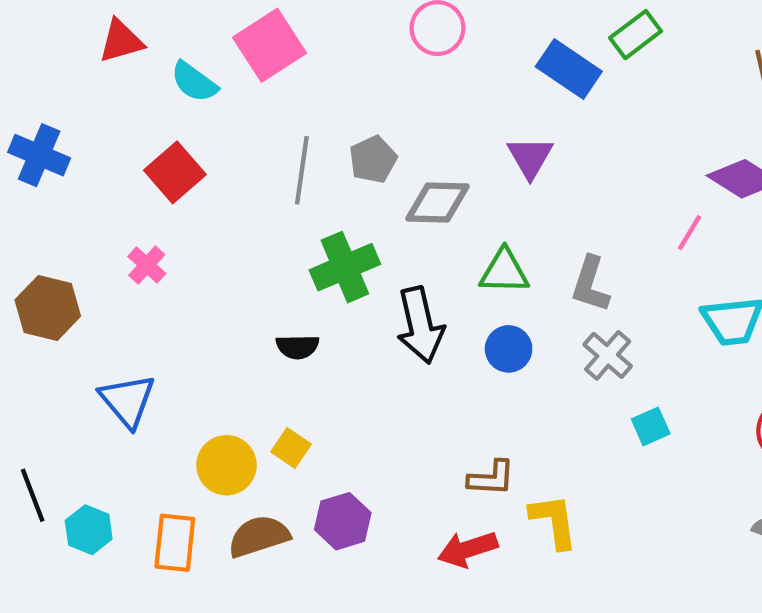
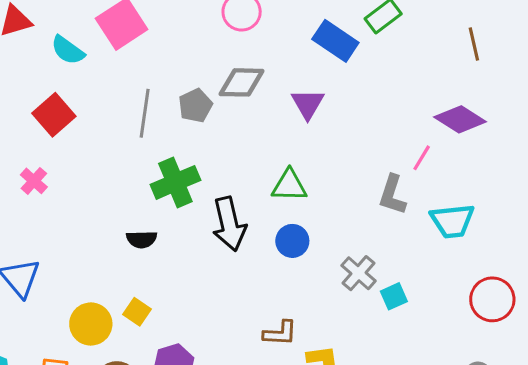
gray diamond: (438, 202) -> (242, 82), moved
gray L-shape: (590, 284) -> (392, 195), moved
gray cross: (608, 355) -> (358, 273), moved

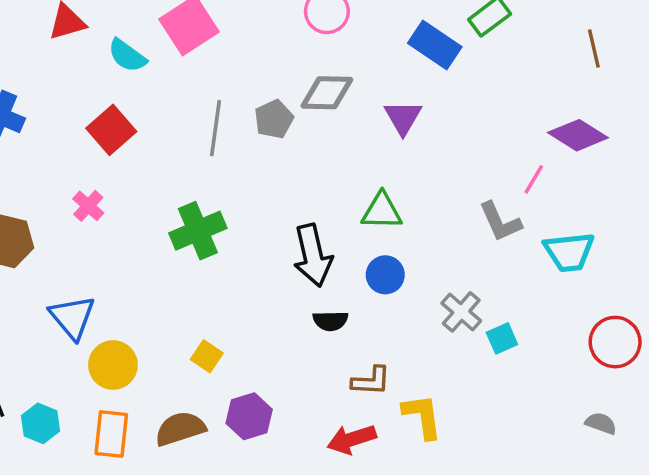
green cross: (175, 182) -> (198, 231), moved
gray L-shape: (392, 195) -> (500, 222), turned -42
black semicircle: (142, 239) -> (330, 321), moved
yellow circle: (91, 324) -> (113, 365), moved

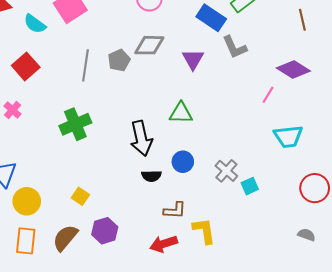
gray L-shape: (500, 222) -> (235, 47), moved
blue circle: (385, 275) -> (183, 162), moved
brown semicircle: (180, 429) -> (65, 238), turned -32

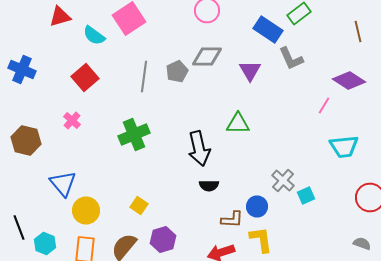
blue circle: (183, 162) -> (257, 206), moved

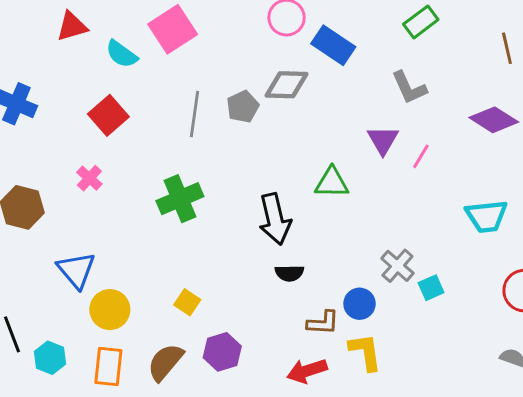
blue rectangle: (268, 30) -> (333, 45), moved
purple triangle: (250, 70) -> (383, 140), moved
pink line: (324, 106) -> (421, 156), moved

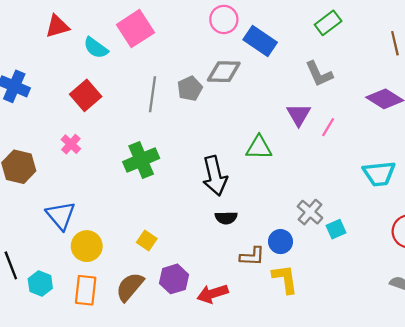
red arrow: (307, 371) -> (213, 294), moved

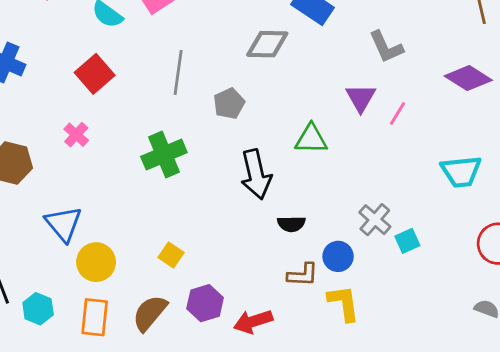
gray pentagon: (190, 89) -> (229, 104), moved
black semicircle: (226, 218) -> (291, 224), moved

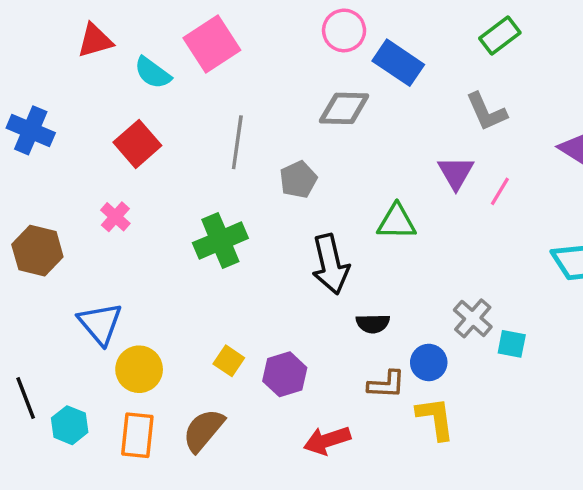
cyan square: (407, 241) -> (512, 344), turned 35
purple hexagon: (205, 303) -> (285, 374), moved

